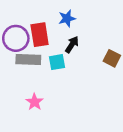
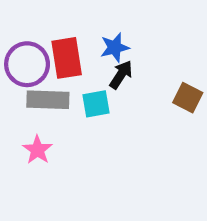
blue star: (67, 18) -> (115, 47), moved
pink star: (35, 102) -> (37, 150), moved

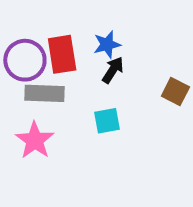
cyan square: (96, 104) -> (107, 121), moved
pink star: (37, 150) -> (35, 140), size x1.4

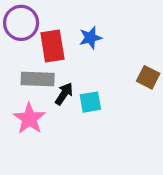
purple circle: (25, 60) -> (21, 23), moved
black arrow: (113, 70) -> (64, 94), moved

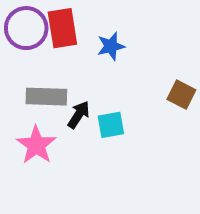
red rectangle: (52, 46) -> (62, 28), moved

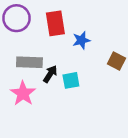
red rectangle: (62, 28) -> (55, 23), moved
blue star: (111, 46) -> (81, 40), moved

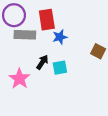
blue star: (81, 40) -> (60, 37), moved
gray rectangle: (29, 62) -> (25, 35), moved

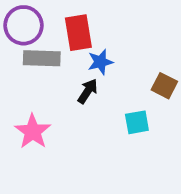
black arrow: (42, 62) -> (88, 91), moved
cyan square: (60, 68) -> (137, 122), moved

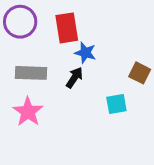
gray rectangle: (42, 58) -> (31, 73), moved
blue star: (100, 62) -> (85, 53), turned 30

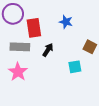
red rectangle: (67, 28) -> (34, 28), moved
blue star: (85, 53) -> (66, 22), moved

